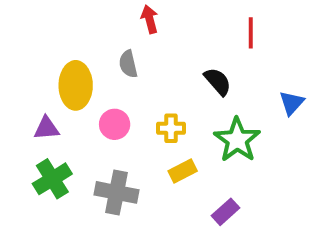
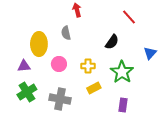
red line: (251, 33) -> (129, 17), turned -42
black semicircle: (218, 82) -> (112, 42), turned 77
purple rectangle: (225, 212) -> (123, 105), moved, turned -40

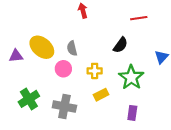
red line: (129, 17) -> (139, 18), turned -56
gray semicircle: (66, 33) -> (72, 48), moved
yellow ellipse: (39, 44) -> (42, 47), turned -50
purple triangle: (24, 66) -> (16, 56), moved

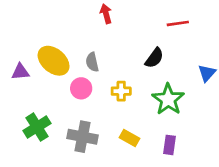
yellow rectangle: (101, 95) -> (129, 138), moved, turned 56

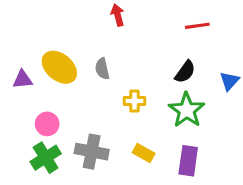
black semicircle: (154, 58) -> (185, 72), moved
pink circle: (81, 88) -> (47, 124), moved
green cross: (37, 127) -> (46, 158), moved
purple rectangle: (170, 145) -> (188, 161), size x1.4

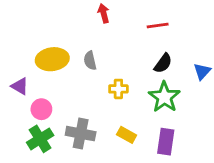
red line: (197, 26) -> (158, 25), moved
yellow ellipse: (59, 67) -> (52, 59), turned -48
purple triangle: (23, 79) -> (20, 86), moved, turned 36

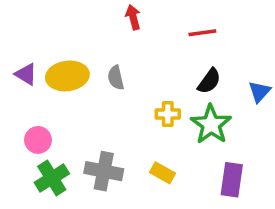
purple triangle: (20, 86) -> (26, 74), moved
yellow cross: (118, 89) -> (168, 114), moved
pink circle: (41, 109) -> (38, 140), moved
purple rectangle: (166, 142) -> (232, 180), moved

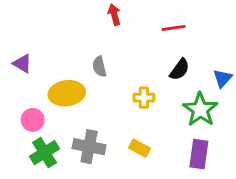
yellow ellipse: (67, 76) -> (67, 93), moved
green star: (211, 124) -> (200, 110), moved

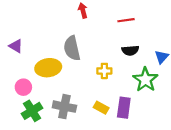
gray semicircle: (99, 67) -> (72, 48), size x1.6
black semicircle: (180, 69) -> (130, 50), turned 49
purple rectangle: (199, 154) -> (124, 108), moved

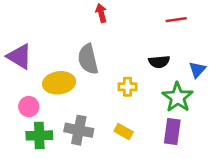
red line: (126, 20) -> (176, 20), moved
purple triangle: (16, 46) -> (20, 56), size x1.5
purple rectangle: (124, 108) -> (172, 132), moved
green cross: (32, 111) -> (39, 135), turned 30

